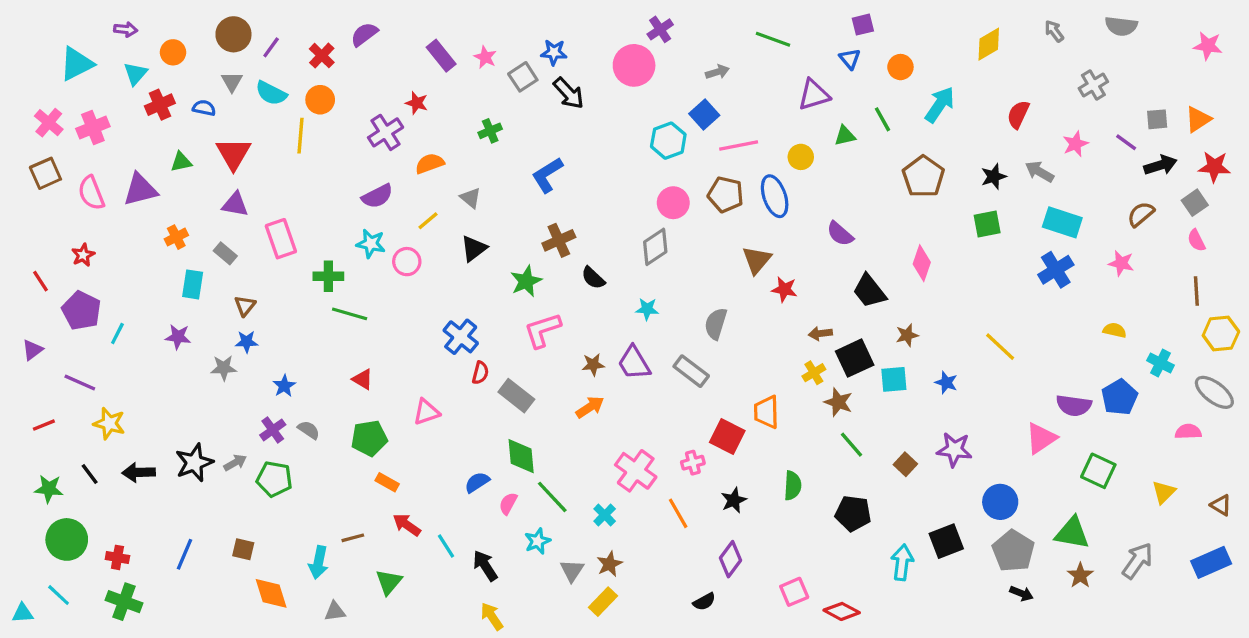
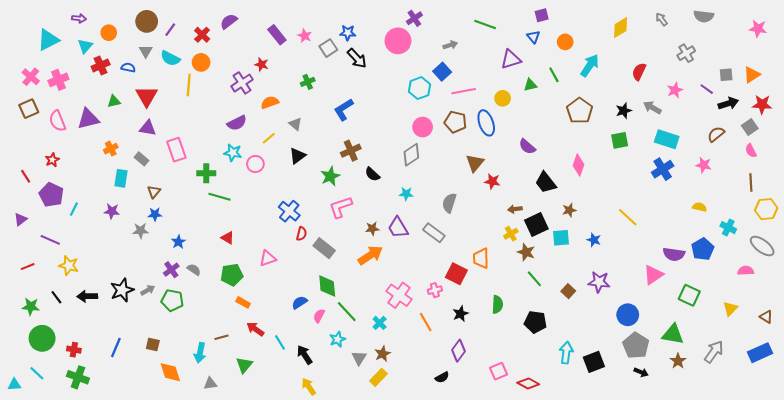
orange arrow: (590, 407) -> (370, 255), size x1.4
black square: (946, 541) -> (594, 362), moved

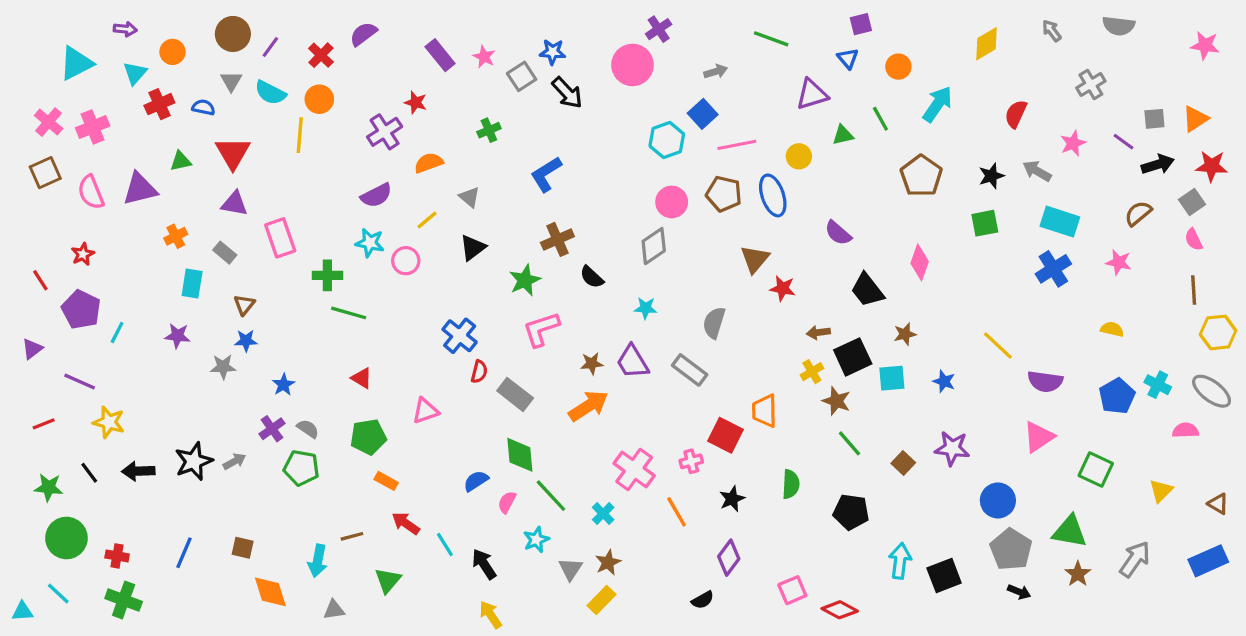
cyan cross: (728, 228) -> (1158, 385), moved
purple semicircle: (674, 254) -> (1045, 381), moved
green pentagon: (172, 300) -> (301, 468), moved

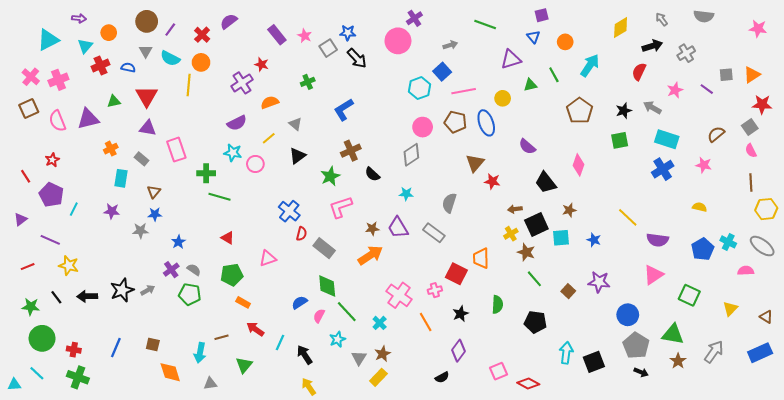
black arrow: (1158, 164) -> (652, 46), moved
cyan line: (445, 545) -> (280, 342), turned 56

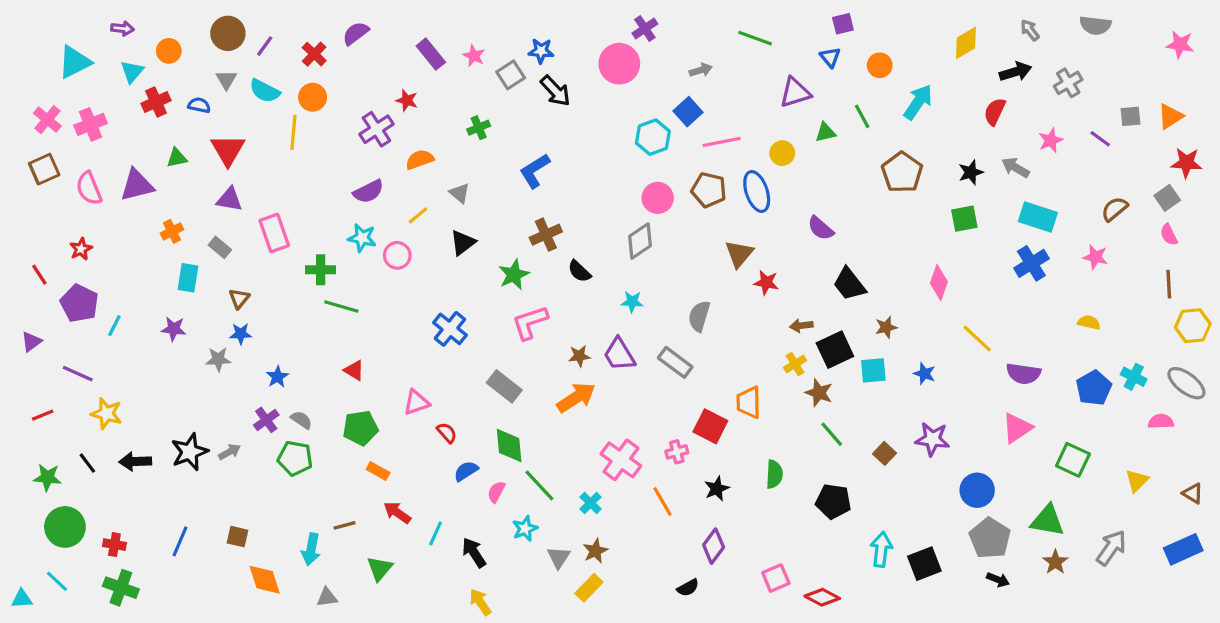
pink diamond: (579, 165) -> (939, 283), moved
red semicircle: (302, 234) -> (447, 433), moved, turned -56

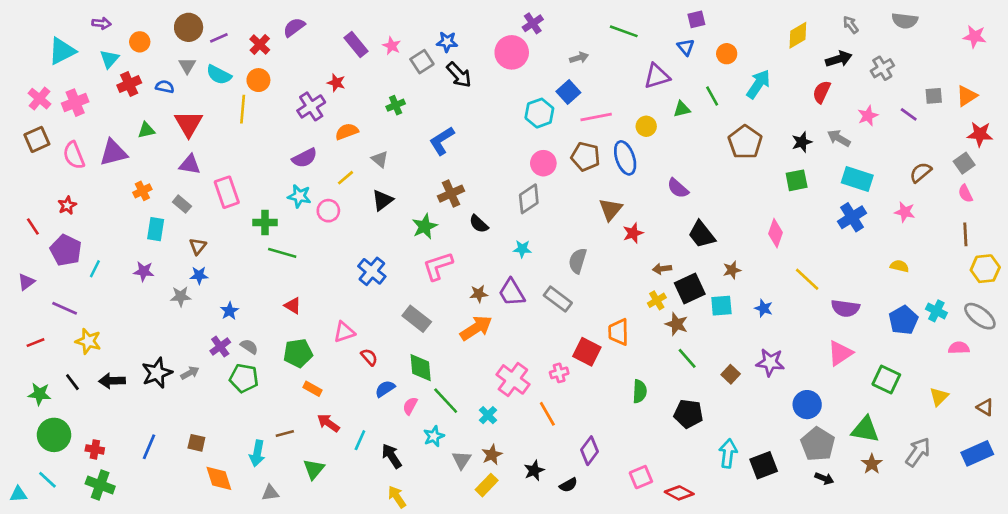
purple line: (265, 46) -> (219, 38), turned 30
red star: (766, 283) -> (633, 233), turned -30
black star: (717, 489) -> (534, 471), moved

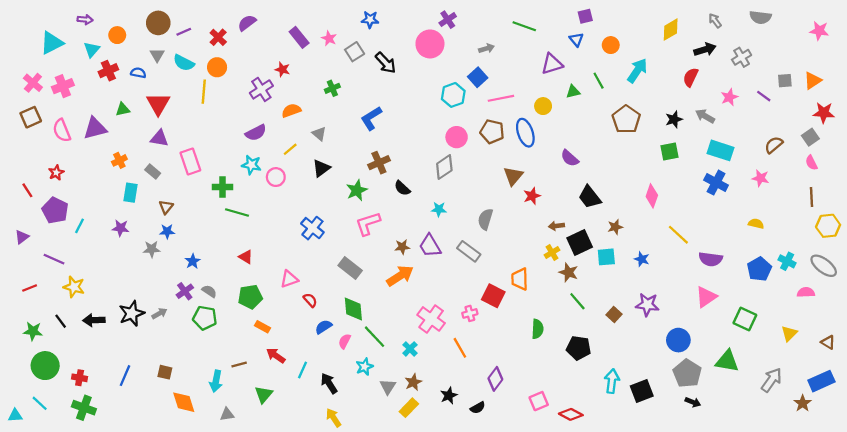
blue star: (447, 42) -> (370, 20), moved
blue cross: (852, 217) -> (716, 183), turned -30
brown star: (872, 464) -> (803, 403), moved

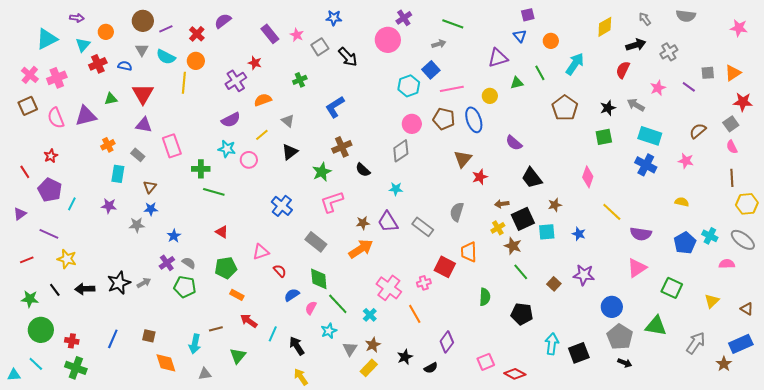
green line: (524, 26) -> (453, 24), moved
gray semicircle: (485, 219) -> (457, 212), moved

